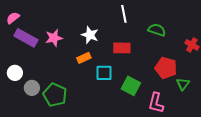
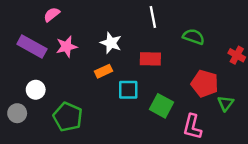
pink semicircle: (13, 18) -> (52, 14), moved
white circle: (15, 73) -> (36, 90), moved
gray circle: (32, 88) -> (17, 113), moved

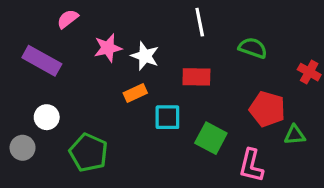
pink star: (67, 47) -> (108, 48), moved
green triangle: (226, 103) -> (295, 135), turned 49

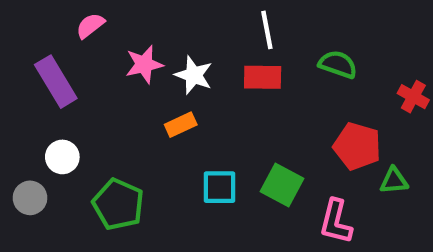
purple rectangle: (42, 61) -> (56, 82), turned 30
red rectangle: (196, 77) -> (263, 77), moved
cyan square: (167, 117) -> (219, 187), moved

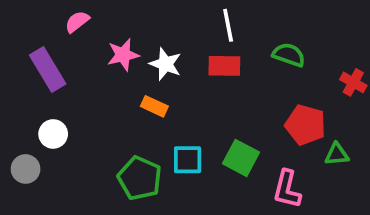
orange rectangle: (181, 125) -> (154, 106), turned 50
green pentagon: (118, 204) -> (140, 178), moved

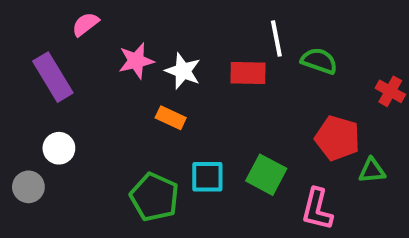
white line: (228, 25) -> (276, 38), moved

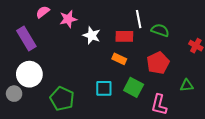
pink star: (136, 61) -> (68, 19), moved
orange rectangle: (171, 118) -> (119, 59), moved
red pentagon: (337, 138) -> (158, 63), moved, turned 30
white circle: (59, 148) -> (29, 74), size x1.6
green pentagon: (154, 197) -> (62, 99), moved

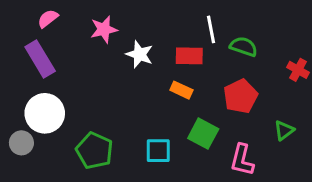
pink semicircle: (43, 12) -> (48, 19), moved
green triangle: (187, 85) -> (284, 130), turned -32
cyan square: (104, 88) -> (158, 151), moved

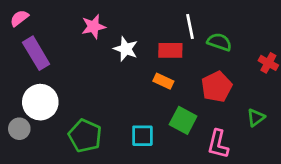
pink semicircle: (48, 19) -> (19, 18), moved

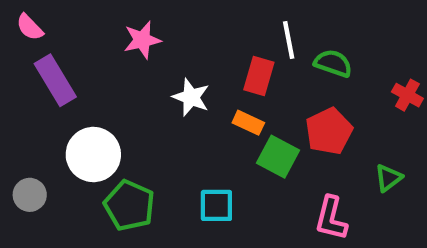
pink semicircle: (19, 18) -> (30, 27), turned -96
white star: (126, 49) -> (191, 97), moved
red rectangle: (170, 50) -> (259, 76), turned -75
white circle: (40, 102) -> (93, 155), moved
green square: (183, 120) -> (278, 157), moved

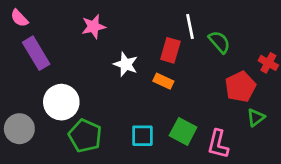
green semicircle: (333, 63) -> (219, 42), turned 30
red pentagon: (329, 131) -> (240, 87), moved
green square: (278, 157) -> (183, 131), moved
gray circle: (30, 195) -> (19, 129), size x1.4

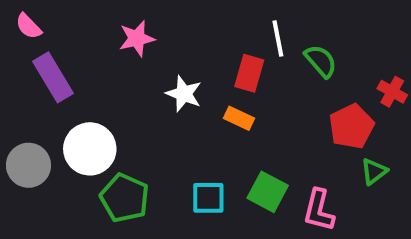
gray circle: (19, 129) -> (28, 165), moved

